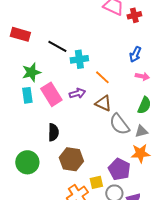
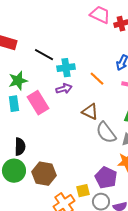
orange line: (102, 77) -> (97, 79), moved
purple arrow: (77, 93) -> (64, 89), moved
black semicircle: (53, 132) -> (20, 147), moved
brown hexagon: (71, 159) -> (44, 174), moved

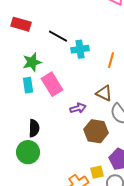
orange line: (97, 79) -> (111, 60), turned 63
purple arrow: (64, 89) -> (78, 108), moved
brown hexagon: (44, 174) -> (96, 131), moved

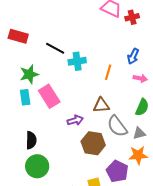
brown triangle: (104, 93) -> (101, 105), turned -30
green circle: (28, 152) -> (37, 166), moved

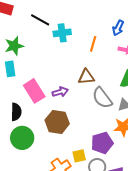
pink rectangle: (49, 96) -> (34, 91), moved
brown hexagon: (93, 143) -> (57, 122), moved
purple pentagon: (117, 171) -> (102, 143), turned 30

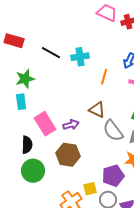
cyan cross: (62, 33) -> (80, 57), moved
brown triangle: (86, 77) -> (97, 110), turned 30

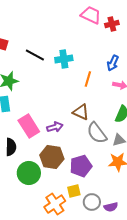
green circle: (33, 171) -> (29, 173), moved
purple pentagon: (113, 176) -> (81, 166), moved

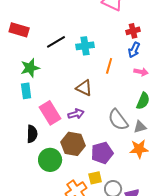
red cross: (112, 24) -> (133, 31), moved
black line: (35, 55) -> (56, 42), turned -60
brown triangle: (81, 112) -> (84, 88), moved

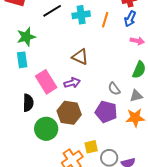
orange line: (109, 66) -> (105, 20), moved
gray semicircle: (118, 120) -> (114, 89), size x0.6
purple pentagon: (102, 153) -> (106, 112), moved, turned 30

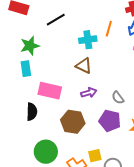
cyan cross: (81, 15) -> (88, 40), moved
pink rectangle: (46, 82) -> (50, 91), turned -45
purple arrow: (72, 83) -> (89, 93), moved
green circle: (46, 129) -> (46, 152), moved

